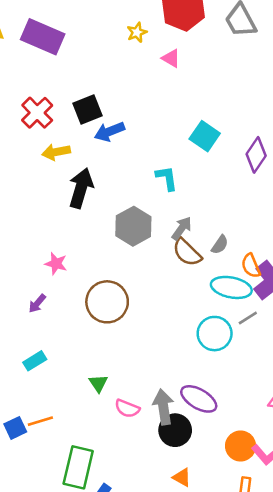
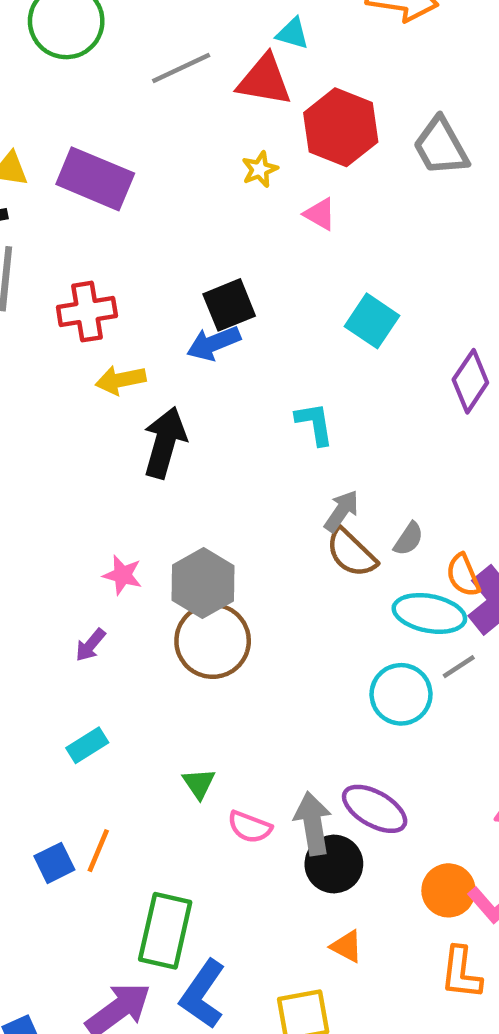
black square: (87, 109) -> (229, 305), moved
red cross: (37, 113) -> (87, 312), turned 36
cyan square: (205, 136) -> (372, 321), moved
gray hexagon: (133, 226) -> (203, 583), moved
orange line: (40, 421) -> (98, 851), turned -50

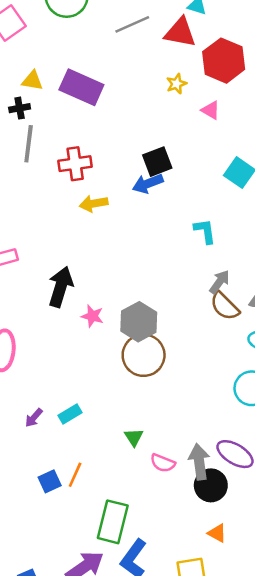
black arrow: (165, 443) -> (61, 287), moved
purple arrow: (90, 645) -> (34, 418), moved

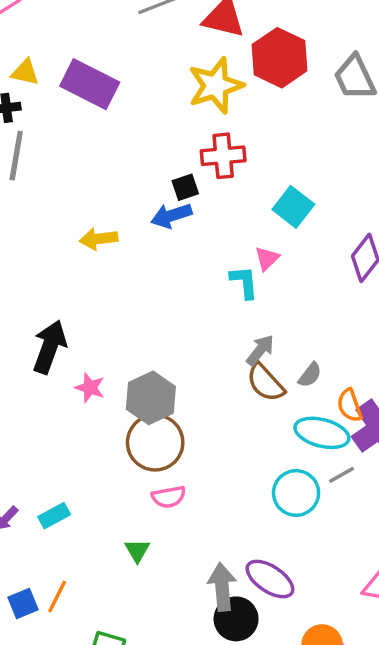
yellow star: (176, 84) -> (216, 85), size x2.0
pink triangle: (211, 110) -> (267, 258), moved, turned 42
black square: (157, 162) -> (185, 187), size x0.7
red cross: (75, 164) -> (223, 156), moved
pink semicircle: (163, 463) -> (169, 497), moved, turned -35

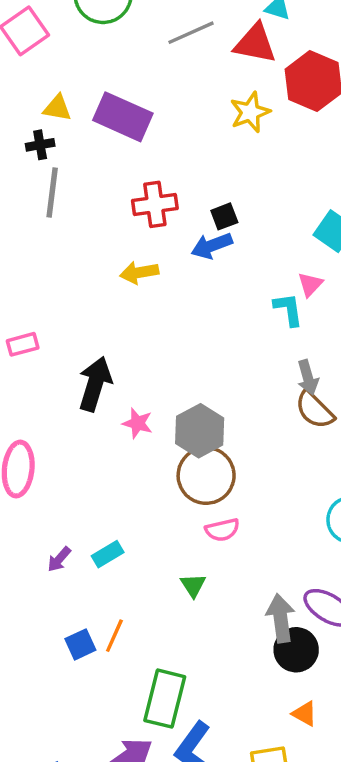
yellow star: (216, 85) -> (250, 112), size x0.7
red cross: (223, 156) -> (155, 204), moved
gray arrow: (260, 350) -> (308, 377), turned 128

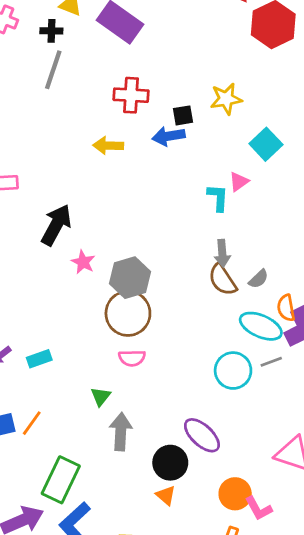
yellow star: (250, 112) -> (226, 99), moved
gray arrow: (281, 618) -> (121, 432), moved
orange triangle: (305, 714) -> (166, 495), moved

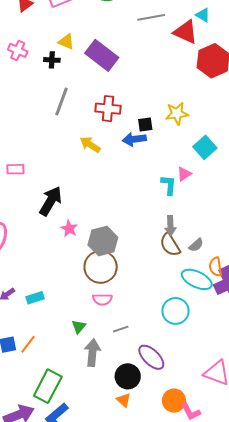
gray line: (53, 70) -> (62, 102), moved
yellow arrow: (108, 146) -> (90, 145), turned 30
gray line: (271, 362) -> (121, 329), moved

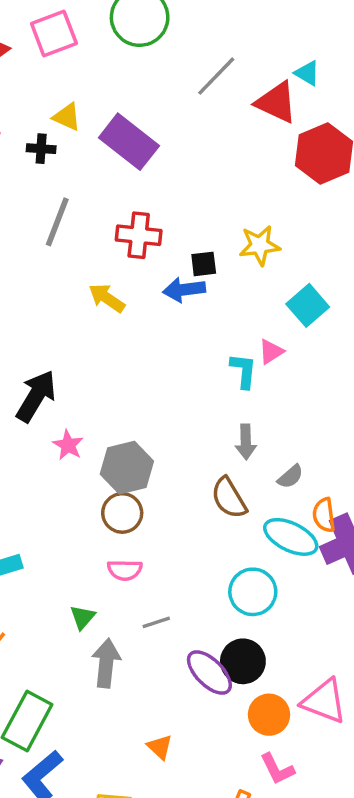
gray line: (151, 17) -> (216, 76), turned -36
brown semicircle: (170, 245) -> (229, 498), moved
brown circle: (101, 267) -> (122, 513), size x0.7
black circle: (128, 376) -> (243, 661), moved
orange circle: (174, 401) -> (269, 715), moved

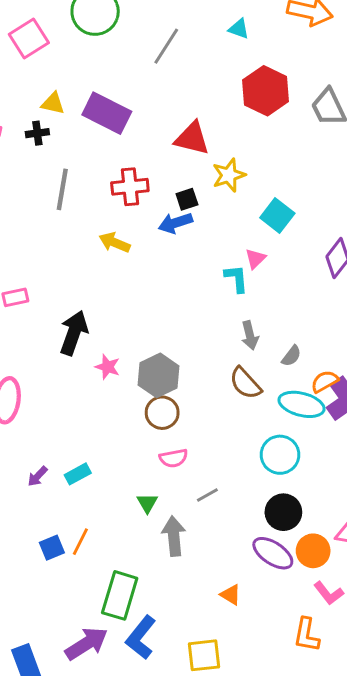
red triangle: (276, 102) -> (192, 138), moved
orange semicircle: (324, 515) -> (325, 381), turned 80
purple ellipse: (209, 672) -> (273, 553), moved

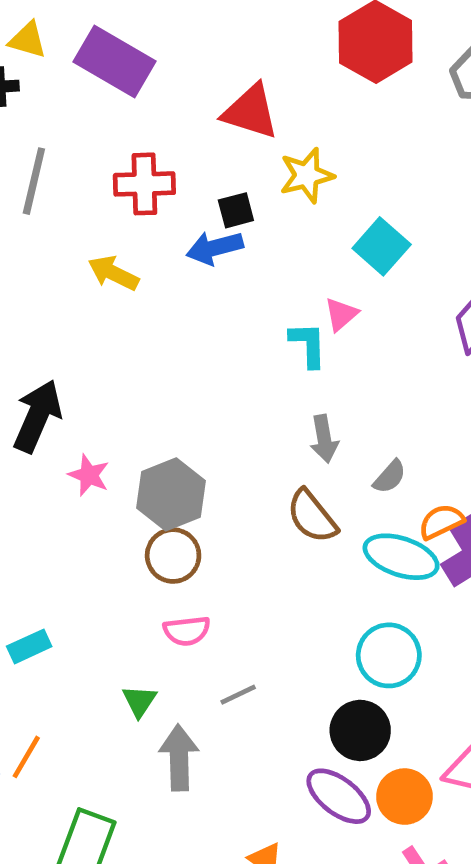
cyan circle: (280, 455) -> (389, 655), moved

